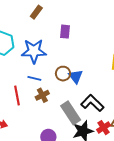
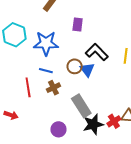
black L-shape: (92, 103) -> (97, 52), moved

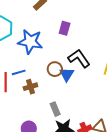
blue line: (46, 71) -> (19, 72), moved, turned -40
gray rectangle: (81, 106) -> (55, 109), size x0.6

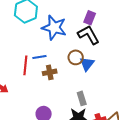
black L-shape: (79, 58) -> (89, 35), moved
gray rectangle: (55, 109) -> (82, 98), moved

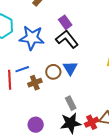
purple rectangle: (90, 18) -> (65, 22), turned -48
brown circle: (76, 57) -> (53, 72), moved

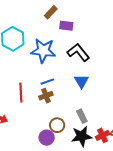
purple rectangle: (65, 22) -> (66, 26), moved, turned -48
blue line: (22, 69) -> (47, 82), moved
brown circle: (53, 72) -> (57, 125), moved

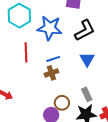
black L-shape: (78, 52) -> (85, 30), turned 100
red line: (21, 93) -> (26, 52), moved

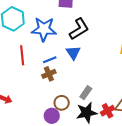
blue triangle: (87, 59) -> (73, 53), moved
gray rectangle: (87, 94) -> (86, 93), turned 64

